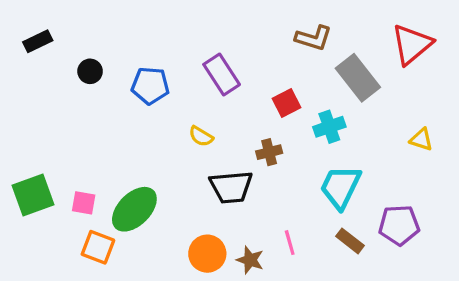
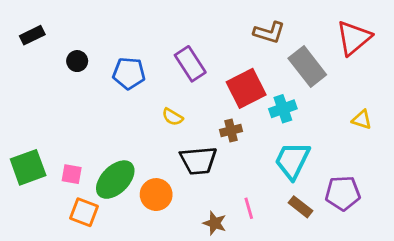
red square: (287, 103) -> (246, 88), size x1.6
orange circle: (207, 254) -> (156, 195), moved

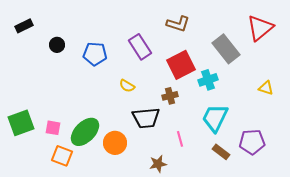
brown L-shape: (269, 32) -> (178, 24), moved
pink line: (249, 208) -> (180, 139), moved
brown star: (215, 223) -> (158, 164), turned -30

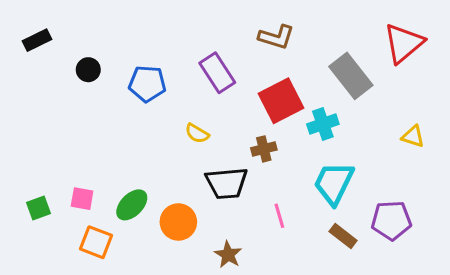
green square: (21, 123) -> (39, 208), moved, size x0.6
green ellipse: (85, 132) -> (132, 205), size x0.7
brown star: (158, 164) -> (228, 255), moved, turned -30

